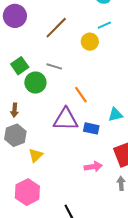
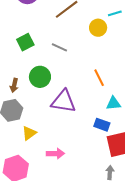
green circle: (35, 83) -> (40, 77), moved
orange line: (81, 95) -> (99, 78), moved
blue rectangle: (91, 128) -> (102, 125), moved
pink arrow: (93, 167) -> (55, 154), moved

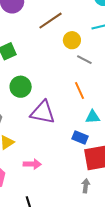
yellow circle: (98, 28) -> (72, 40), moved
gray line: (59, 47) -> (84, 60), moved

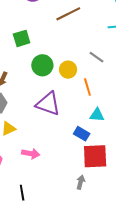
yellow circle: (72, 40) -> (68, 70), moved
green circle: (21, 87) -> (42, 65), moved

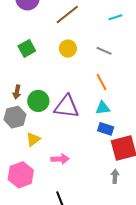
green circle: (42, 65) -> (38, 101), moved
yellow circle: (68, 70) -> (68, 48), moved
cyan triangle: (97, 115) -> (103, 108), moved

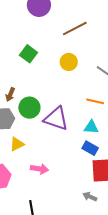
green square: (27, 48) -> (28, 54), turned -36
orange line: (101, 82) -> (95, 101), turned -60
gray arrow: (115, 176) -> (90, 197), turned -80

